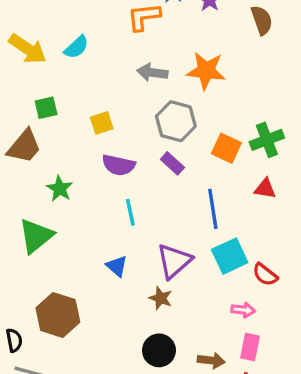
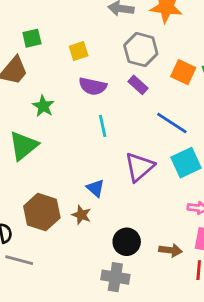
blue line: (213, 209) -> (172, 123), turned -48
blue triangle: (117, 266) -> (96, 188), moved
brown star: (161, 298) -> (81, 215), moved

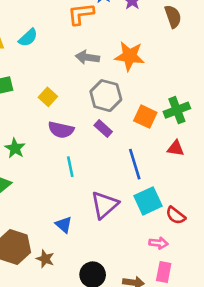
yellow square: (79, 51) -> (48, 97), turned -30
blue line: (172, 123) -> (135, 164), turned 40
brown star: (81, 215) -> (45, 259), moved

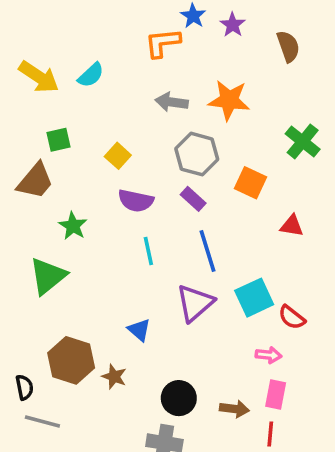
green cross: (177, 110) -> (303, 141), moved, turned -30
blue line: (135, 164) -> (207, 251), moved

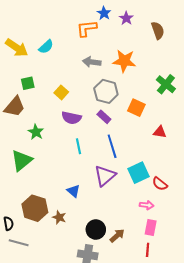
brown arrow: (234, 409) -> (117, 236), moved, turned -49

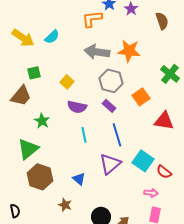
gray arrow: (92, 62) -> (97, 52), size x1.4
orange square: (136, 108) -> (141, 97), turned 30
red triangle: (160, 132) -> (164, 121), size x1.5
cyan square: (138, 173) -> (143, 161), turned -30
brown hexagon: (35, 208) -> (40, 177), moved

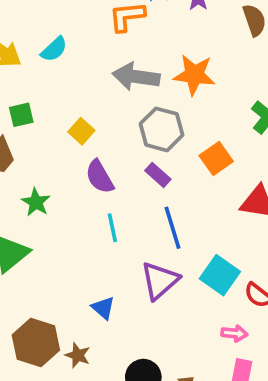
purple semicircle: (77, 107) -> (100, 177), turned 48
brown hexagon: (40, 177) -> (36, 343), moved

